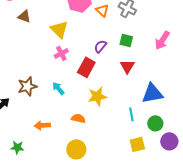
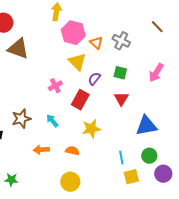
brown triangle: (24, 16) -> (18, 49), size x1.6
yellow triangle: (59, 29) -> (77, 62), moved
cyan line: (131, 114) -> (121, 158), moved
orange arrow: (42, 125) -> (41, 150), moved

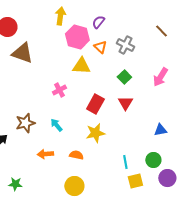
yellow triangle: (77, 62) -> (81, 66), turned -42
green square: (120, 73) -> (124, 77), turned 32
purple semicircle: (94, 79) -> (98, 22), moved
red rectangle: (80, 100) -> (95, 104), moved
blue triangle: (146, 126) -> (160, 130), moved, size x0.6

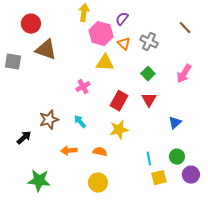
blue triangle: (160, 130) -> (175, 123), moved, turned -32
green star: (15, 184) -> (39, 181), size x1.6

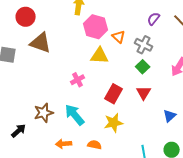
purple semicircle: (122, 19) -> (154, 19), moved
gray cross: (149, 42) -> (144, 45), moved
cyan arrow: (80, 122) -> (75, 115), size x1.6

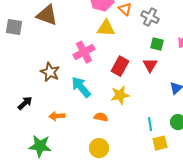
green square: (143, 67) -> (157, 44), moved, turned -32
pink cross: (78, 80) -> (84, 52), size x1.5
brown star: (44, 113) -> (50, 72), moved, turned -30
orange arrow: (64, 144) -> (57, 116), moved

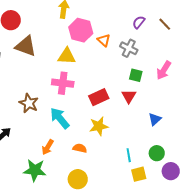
yellow triangle: (106, 28) -> (67, 56), moved
pink cross: (84, 52) -> (63, 83), turned 35
red rectangle: (120, 66) -> (99, 97), turned 36
orange arrow: (57, 116) -> (48, 147), moved, turned -56
green star: (40, 146) -> (35, 170), moved

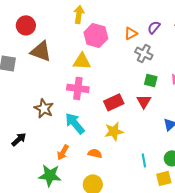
orange triangle: (104, 40) -> (131, 33), moved, turned 48
yellow square: (139, 174) -> (164, 178), moved

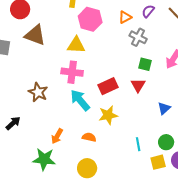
cyan arrow: (75, 123) -> (80, 100), moved

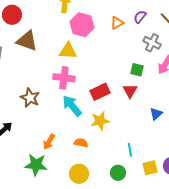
gray cross: (138, 37) -> (152, 43), moved
green circle: (166, 142) -> (118, 173), moved

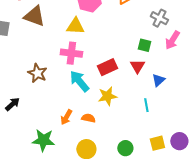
blue triangle: (156, 114) -> (158, 80), moved
orange arrow: (49, 142) -> (66, 117), moved
cyan line: (130, 150) -> (146, 105), moved

